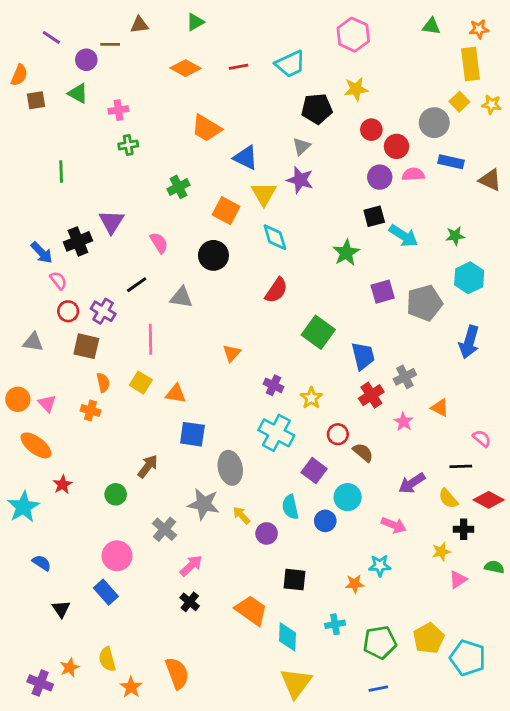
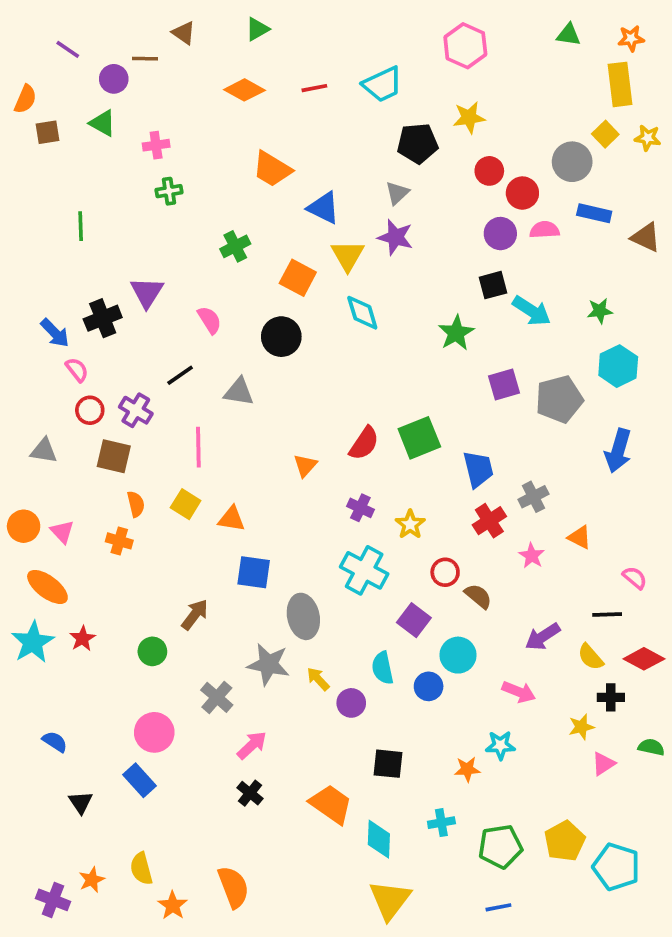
brown triangle: (139, 25) -> (184, 33), turned 42
red semicircle: (276, 290) -> (364, 443), moved
green square: (318, 332) -> (419, 438), turned 32
cyan star: (23, 507) -> (33, 642), moved

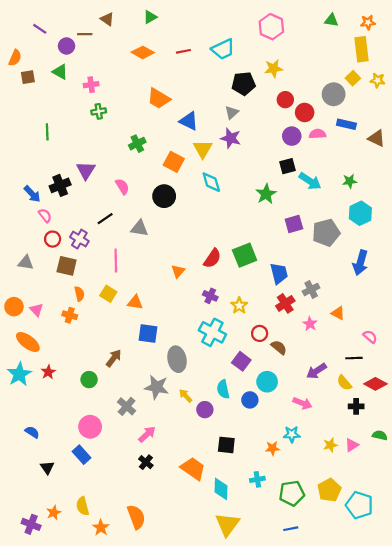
yellow star: (581, 727) -> (330, 445), moved

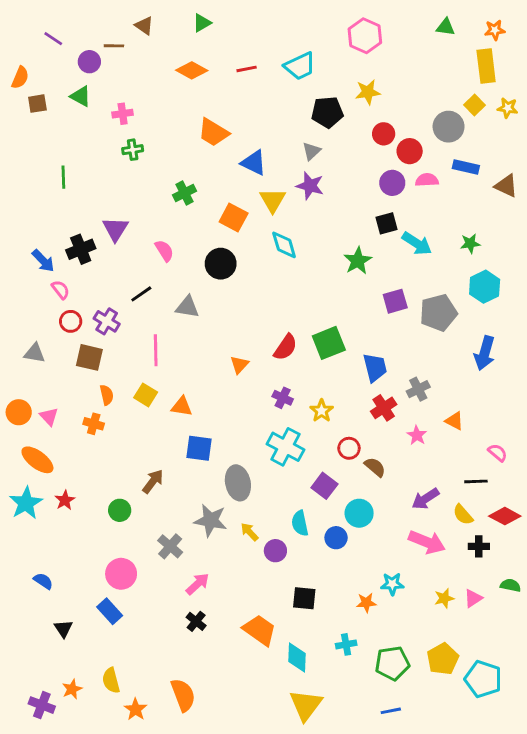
pink arrow: (302, 403) -> (427, 542), moved, size x1.4

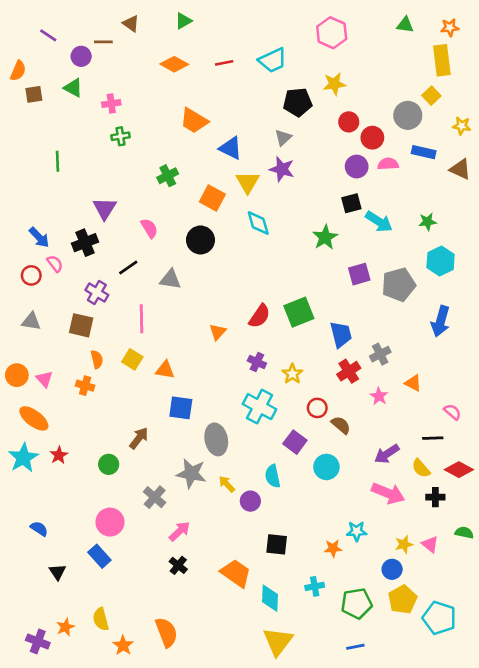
yellow star: (508, 108) -> (462, 126), moved
black cross: (81, 249) -> (85, 243), moved
red circle: (71, 321) -> (31, 275), moved
blue circle: (336, 538) -> (392, 569), moved
pink triangle: (473, 598) -> (430, 544), turned -48

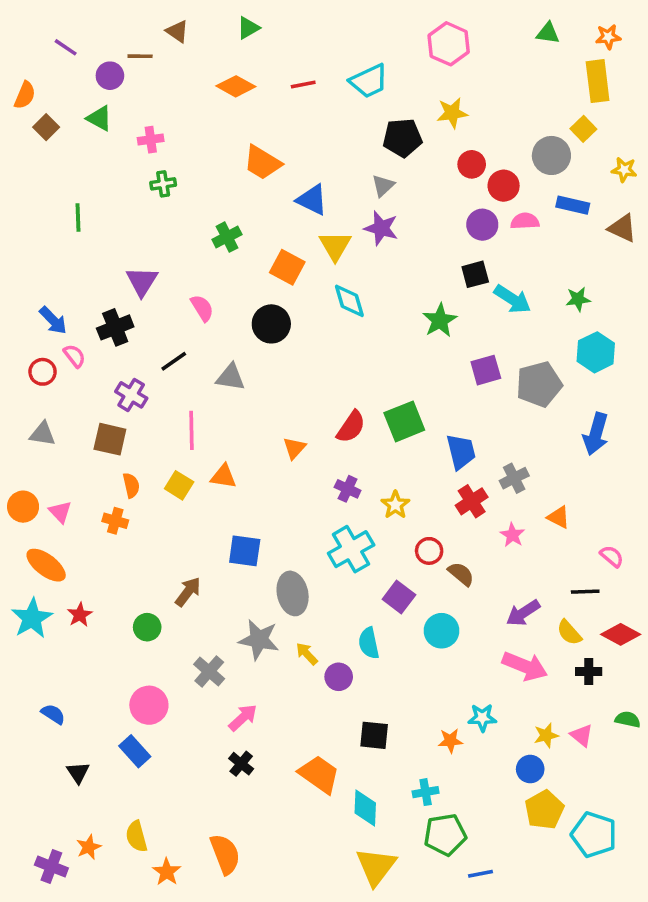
brown square: (34, 94) -> (46, 127), turned -36
orange triangle: (165, 370) -> (223, 476), moved
cyan cross: (260, 407) -> (351, 549), turned 32
green pentagon: (357, 603) -> (445, 835), moved

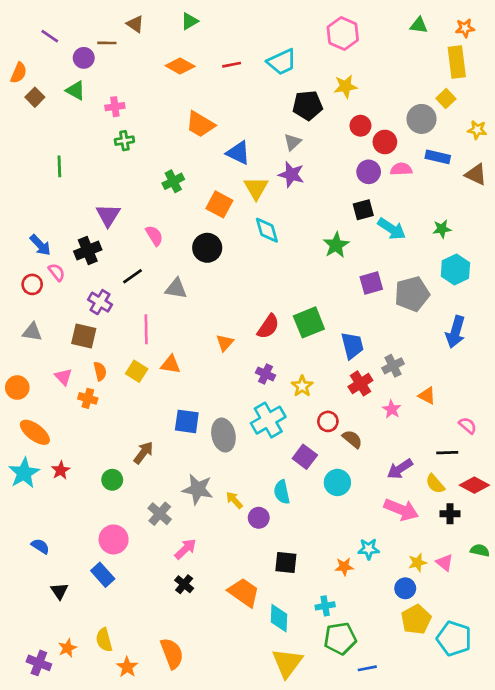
pink triangle: (60, 512) -> (63, 377), moved
gray ellipse: (293, 593) -> (223, 435), moved

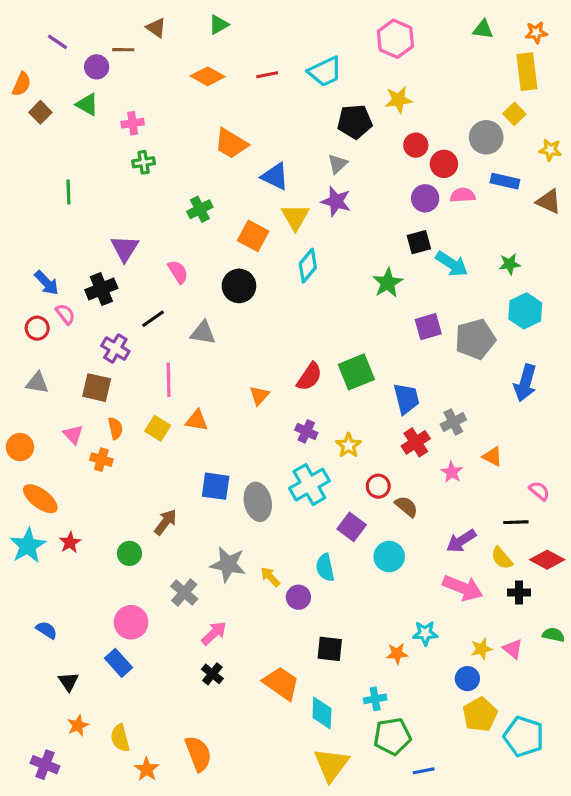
cyan diamond: (267, 230) -> (308, 266), turned 56
orange star: (67, 648) -> (78, 726), moved

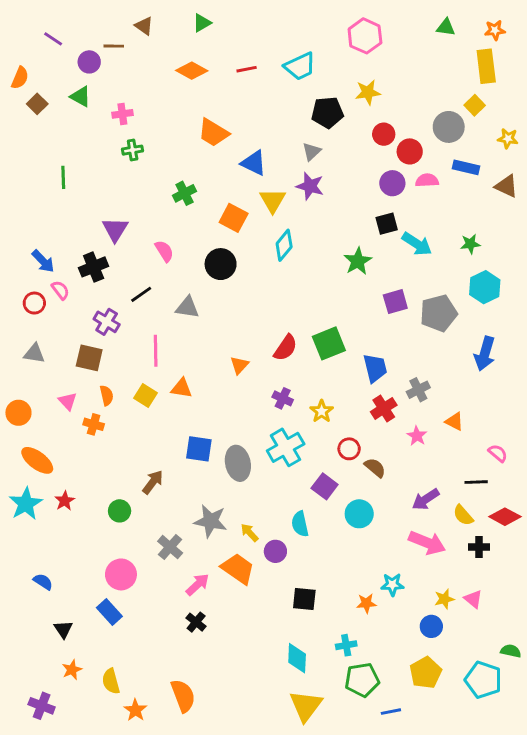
green semicircle: (553, 635) -> (511, 651), moved
orange trapezoid: (281, 683) -> (238, 569), moved
yellow pentagon: (480, 715) -> (426, 673), moved

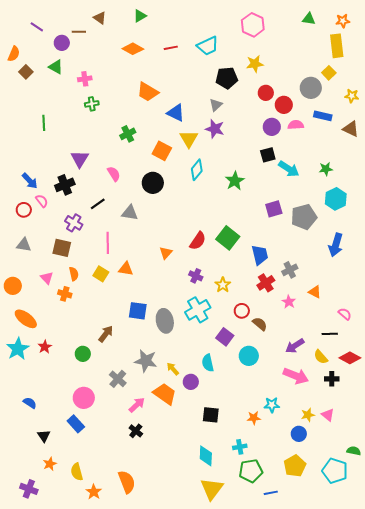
green star: (358, 261) -> (235, 181), moved
green square: (329, 343) -> (228, 238), turned -30

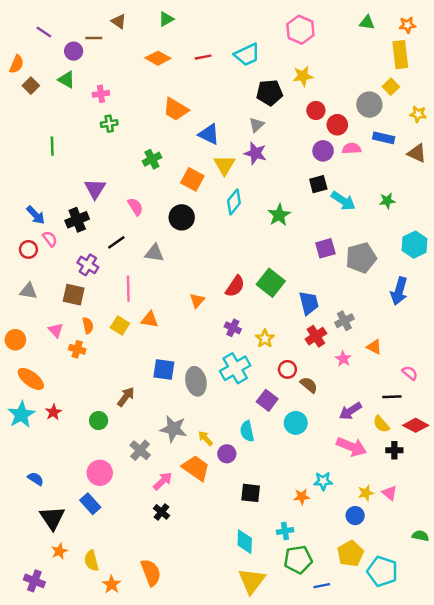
cyan hexagon: (336, 199) -> (415, 245), moved
black triangle: (44, 436) -> (52, 518), size x1.6
cyan pentagon: (335, 471) -> (382, 571), moved

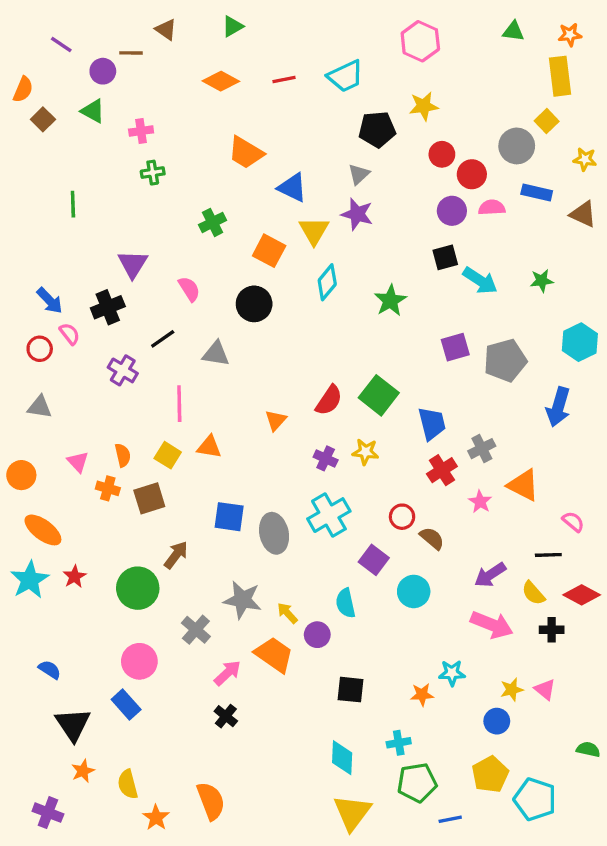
brown square: (74, 295) -> (149, 498), moved, turned -30
yellow star: (265, 339) -> (365, 452), moved, turned -30
orange triangle: (374, 347) -> (523, 485), size x1.5
green circle: (99, 421) -> (138, 588), size x1.6

